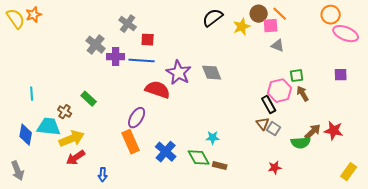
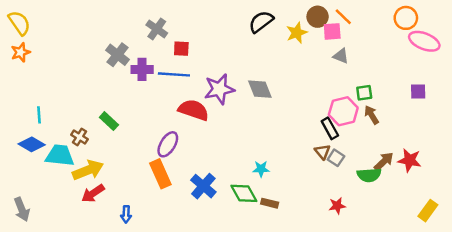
orange star: (34, 15) -> (21, 52), moved
purple star: (179, 73) -> (219, 89), turned 30
blue diamond: (26, 135) -> (32, 144), moved, turned -70

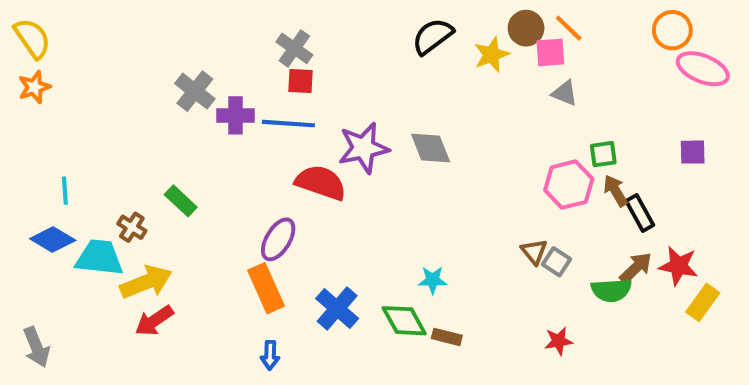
gray cross: (157, 29) -> (294, 48), moved
black rectangle: (330, 128) -> (640, 213), moved
yellow rectangle: (428, 211) -> (703, 302), moved
blue arrow: (126, 214) -> (270, 355), moved

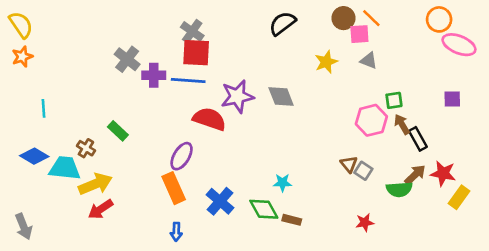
yellow star: (491, 55) -> (326, 62), moved
red square: (301, 81) -> (196, 53), size x1.6
cyan line: (65, 191) -> (44, 108), moved

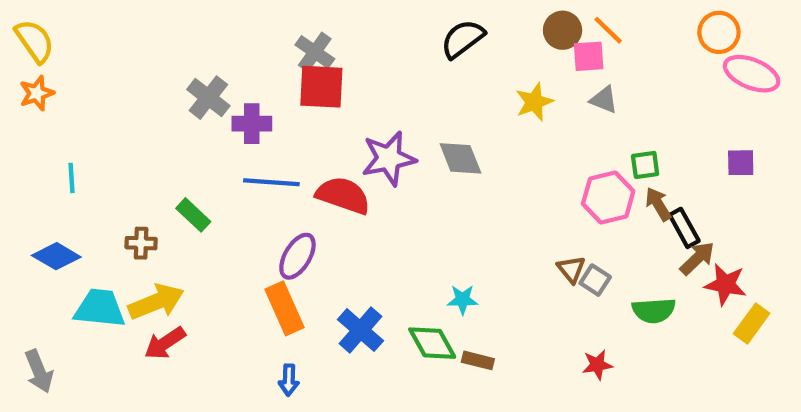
blue line: (188, 80) -> (271, 182), moved
brown cross: (86, 148) -> (141, 243), turned -30
cyan trapezoid: (65, 168) -> (100, 308), moved
brown arrow: (415, 175) -> (697, 258), moved

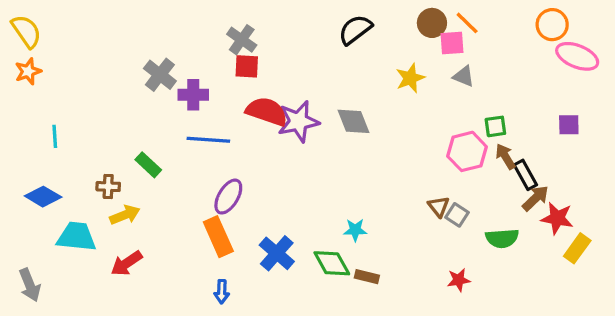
red square: (321, 87) -> (247, 66), size x0.7
red semicircle: (343, 195) -> (267, 111), moved
yellow arrow: (156, 302) -> (125, 215), moved, size x0.7

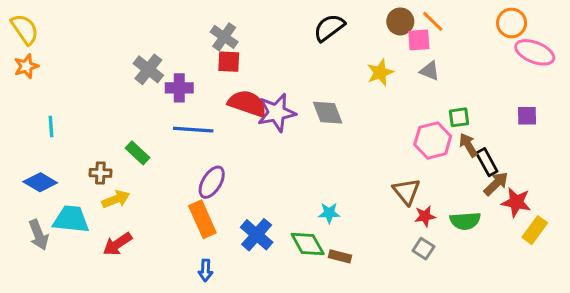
brown triangle: (439, 207) -> (406, 191), size x1.4
gray square: (457, 215) -> (423, 249), moved
red star: (459, 280) -> (425, 216), moved
gray arrow: (30, 285) -> (39, 235), moved

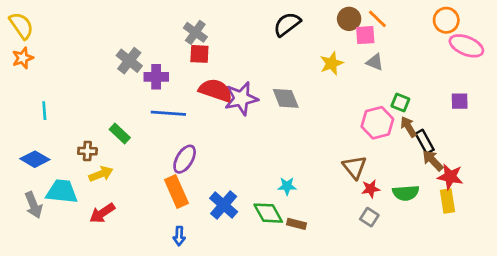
green square: (459, 117) -> (400, 102), turned 30
brown arrow: (496, 184) -> (433, 160), turned -90
yellow rectangle: (535, 230) -> (448, 201), moved, turned -45

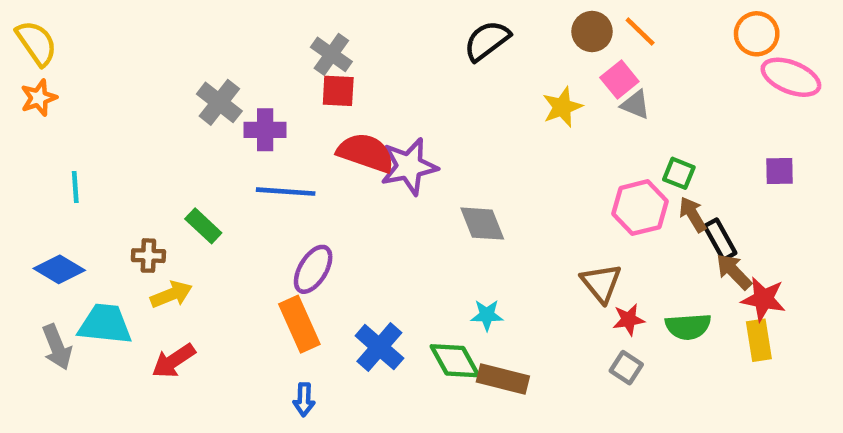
pink square: (365, 35) -> (619, 80), moved, turned -35
gray diamond: (286, 98) -> (482, 224), moved
brown rectangle: (296, 224) -> (503, 379), size x1.5

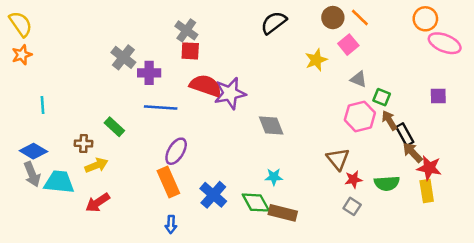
gray triangle: (635, 105) -> (359, 79), moved
gray arrow: (57, 347) -> (32, 174), moved

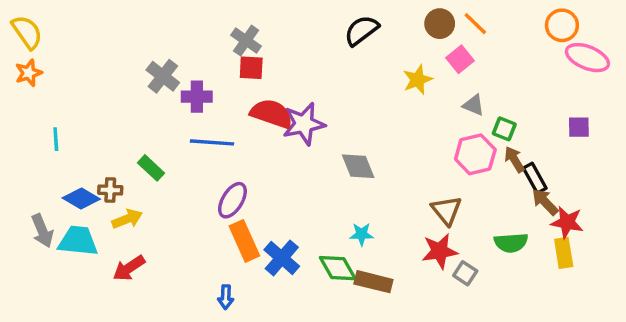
blue diamond: (33, 151) -> (81, 199), moved
red star: (353, 179) -> (440, 251), moved, size x1.5
orange rectangle: (168, 182) -> (244, 241), moved

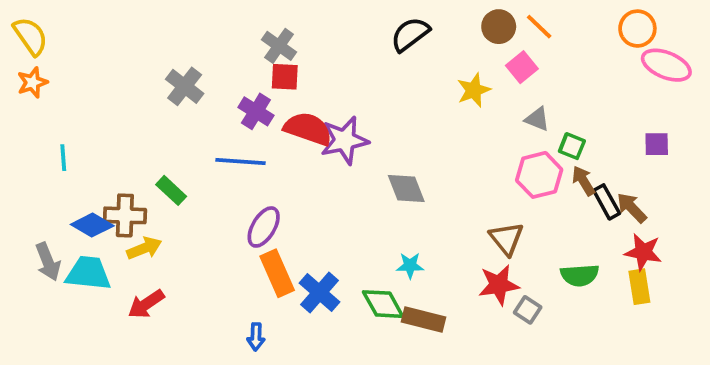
purple cross: (197, 97) -> (256, 111), moved, turned 32
brown cross: (110, 190) -> (125, 215), size x1.5
brown arrow: (545, 202) -> (632, 208), moved

